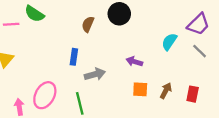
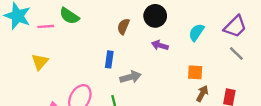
cyan semicircle: (169, 42) -> (196, 32), moved
purple arrow: (134, 61) -> (160, 45), moved
orange square: (140, 89) -> (195, 72), moved

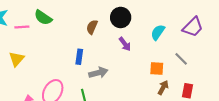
purple arrow: (160, 45) -> (125, 44), turned -144
gray line: (236, 54) -> (181, 59), moved

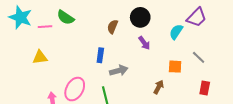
purple trapezoid: (193, 27) -> (197, 17), moved
yellow triangle: (17, 59) -> (40, 57), turned 42
brown arrow: (163, 88) -> (159, 87), moved

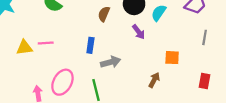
pink line: (45, 27) -> (46, 43), moved
cyan semicircle: (176, 32) -> (159, 13), moved
gray line: (199, 57) -> (205, 37), moved, turned 56

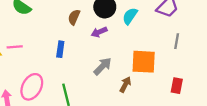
purple arrow: (139, 32) -> (99, 32), moved, turned 104
orange square: (172, 58) -> (144, 62), size x1.6
gray arrow: (111, 62) -> (103, 66), moved, turned -30

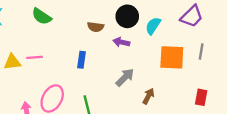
brown semicircle: (74, 17) -> (96, 27), turned -105
purple arrow: (99, 32) -> (121, 42), turned 35
orange square: (144, 62) -> (172, 57), moved

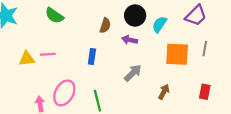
brown semicircle: (96, 27) -> (105, 25), turned -80
brown arrow: (148, 96) -> (164, 92), moved

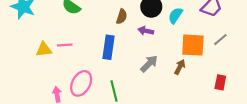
gray line: (205, 49) -> (220, 40), turned 40
blue rectangle: (92, 56) -> (109, 47), size x1.5
brown arrow: (164, 92) -> (180, 67), moved

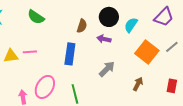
orange square: (193, 45) -> (147, 52), turned 35
brown arrow: (180, 67) -> (138, 84), moved

